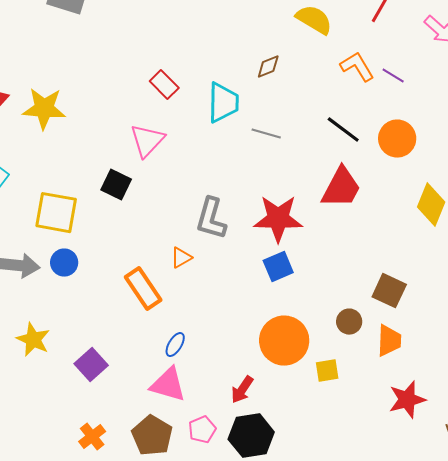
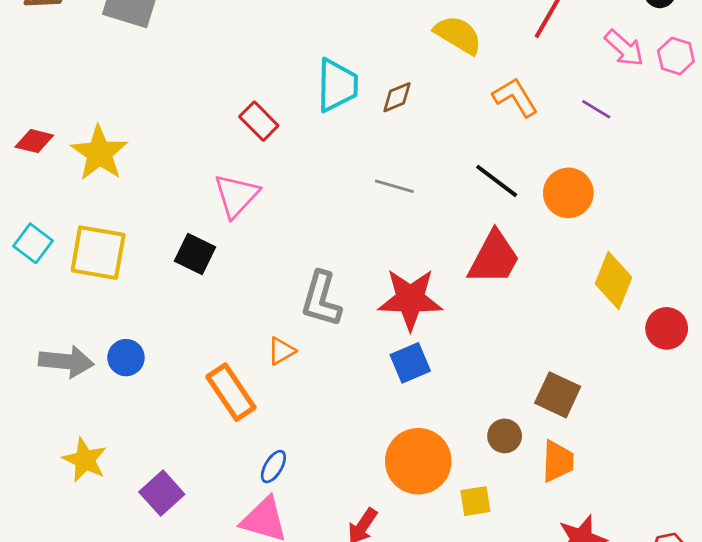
purple line: (393, 76) -> (596, 109), moved
cyan trapezoid: (223, 103) -> (337, 85), moved
yellow star: (44, 109) -> (99, 153), turned 30
yellow square: (56, 213) -> (98, 253), moved

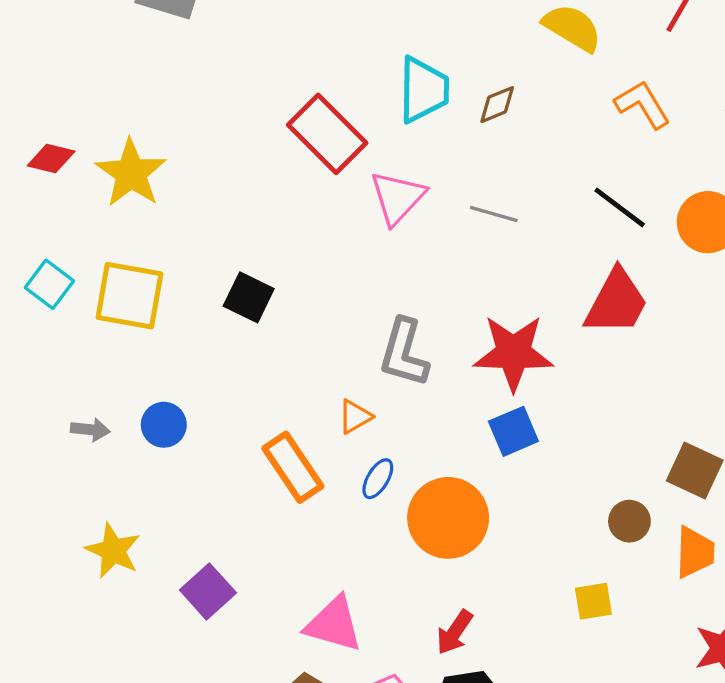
red rectangle: (259, 121) -> (327, 134), size x1.6
pink triangle: (236, 196) -> (397, 198), moved
gray arrow: (66, 362) -> (90, 430), size x0.6
orange circle: (418, 461) -> (448, 518), moved
blue ellipse: (273, 467) -> (378, 479), moved

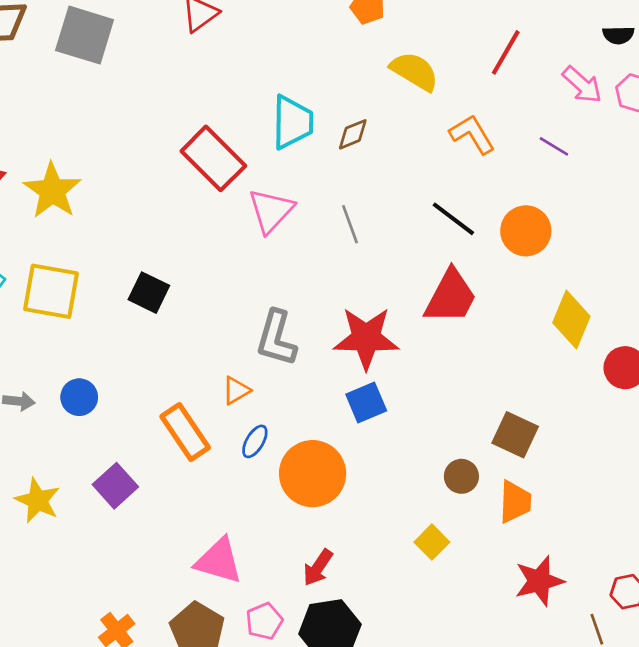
gray line: (494, 214) -> (350, 224), turned 54
purple square: (208, 591) -> (115, 486), moved
yellow square: (593, 601) -> (432, 542), turned -36

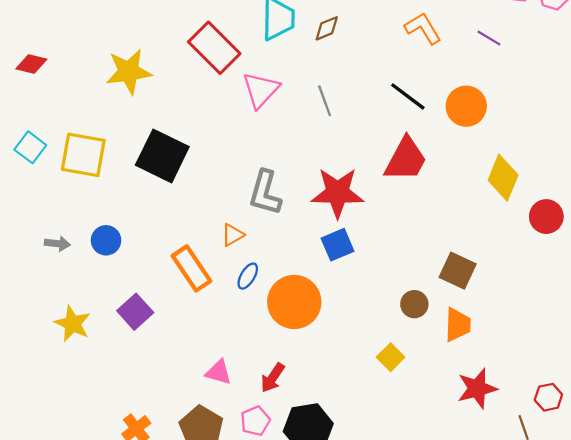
yellow star: (52, 191) -> (129, 72), moved, turned 30
black square: (149, 293) -> (162, 156), size x1.6
pink triangle: (219, 561) -> (219, 372), size x0.7
red arrow: (318, 568) -> (273, 378), moved

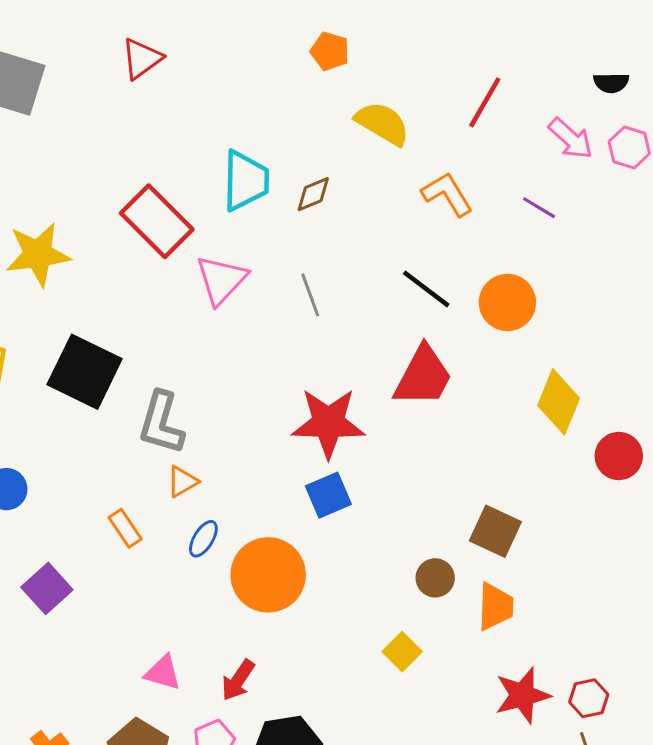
gray L-shape: (265, 193) -> (161, 423), moved
orange rectangle: (191, 268) -> (125, 528), size x0.6
red hexagon: (548, 397) -> (589, 698), moved

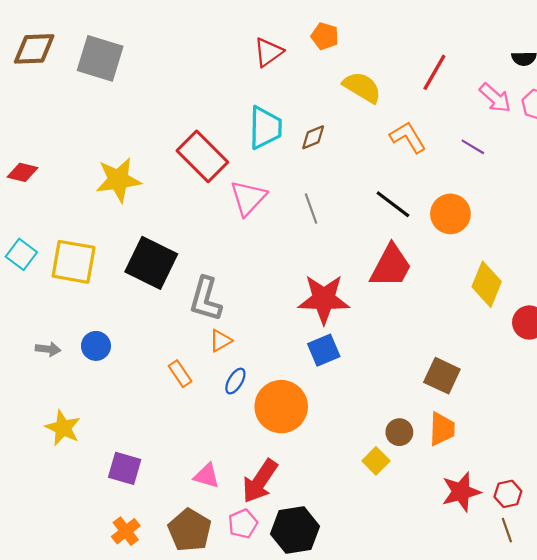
red triangle: (142, 59) -> (268, 52), moved
brown circle: (435, 578) -> (399, 432), moved
purple square: (47, 588) -> (125, 468), moved, turned -32
red arrow: (238, 680) -> (260, 481), size x1.5

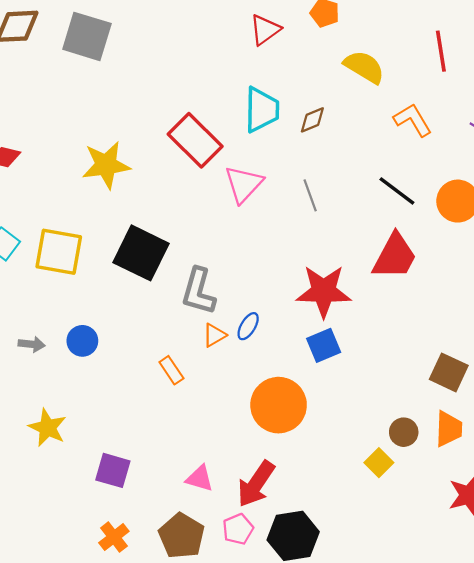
red line: (434, 72) -> (441, 51), turned -39
blue ellipse: (235, 381) -> (248, 326), moved

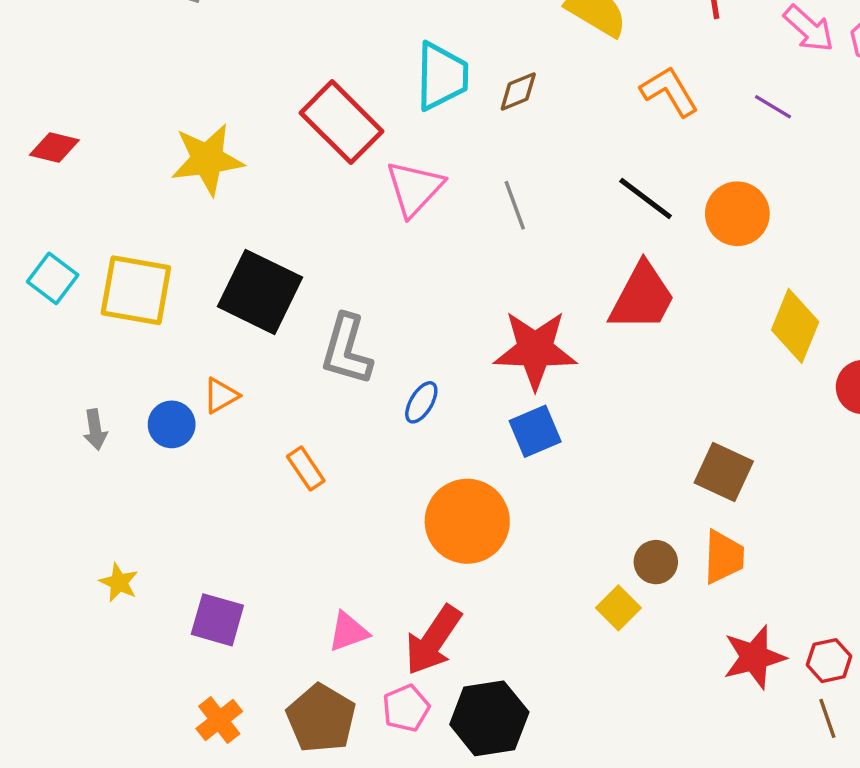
orange triangle: (214, 335) -> (221, 396), moved
gray arrow: (32, 344) -> (95, 430), turned 75
yellow star: (47, 428) -> (119, 582), moved, size x0.7
pink triangle: (200, 478) -> (348, 632), turned -36

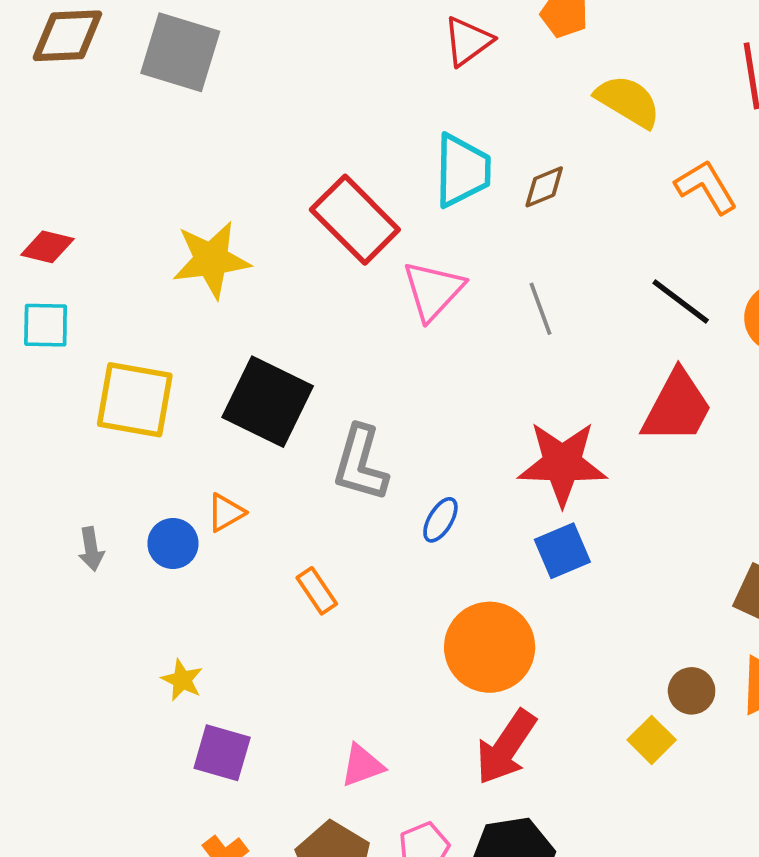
cyan square: (53, 278) -> (46, 325), moved, turned -36
yellow star: (119, 582) -> (182, 680), moved
red arrow: (433, 640) -> (506, 747), moved

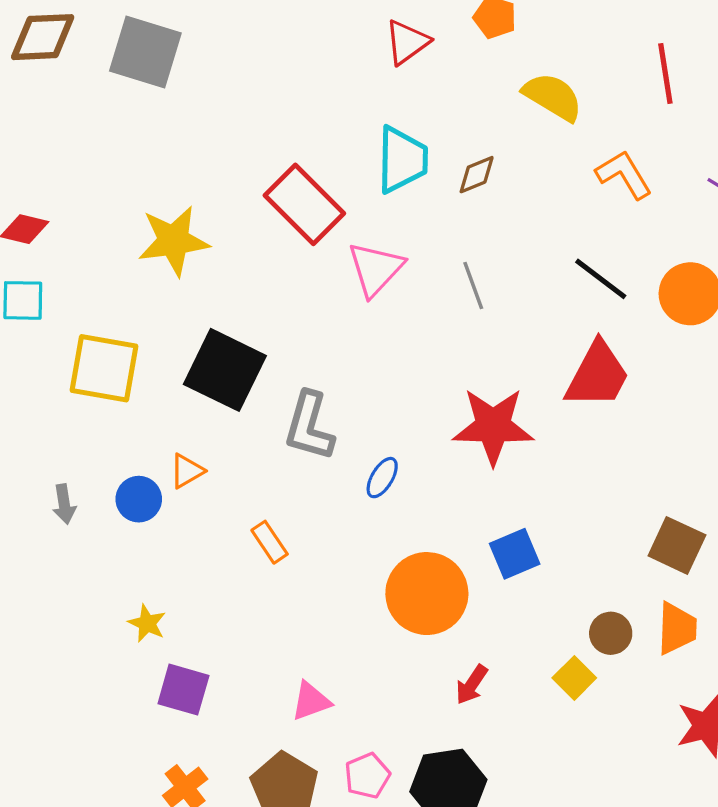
blue square: (562, 551) -> (515, 554), moved
red arrow: (506, 747) -> (472, 685), moved, size x0.6

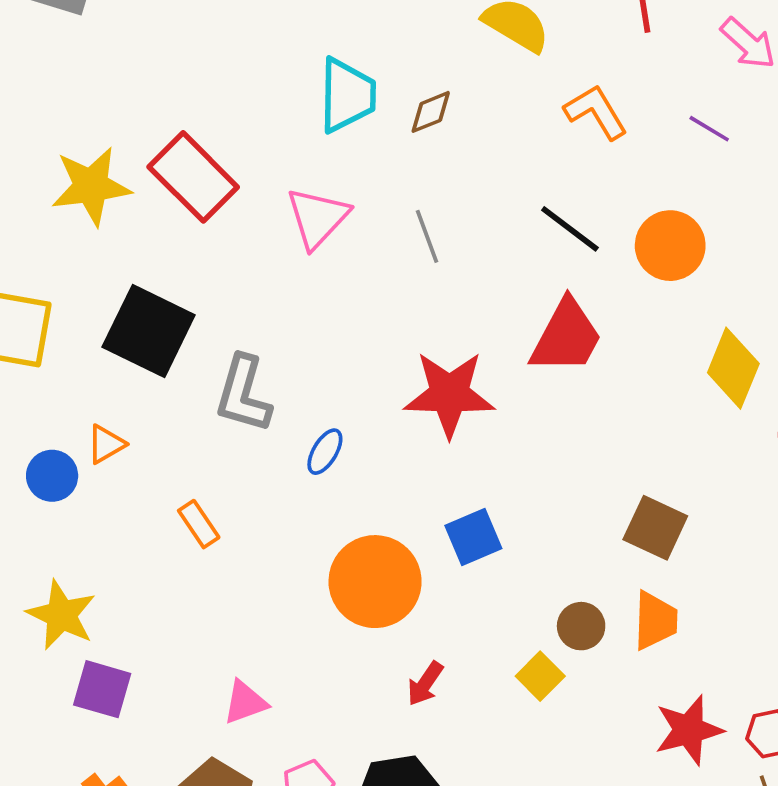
red rectangle: (304, 204) -> (193, 177), moved
yellow star: (147, 623) -> (61, 615), size x1.6

